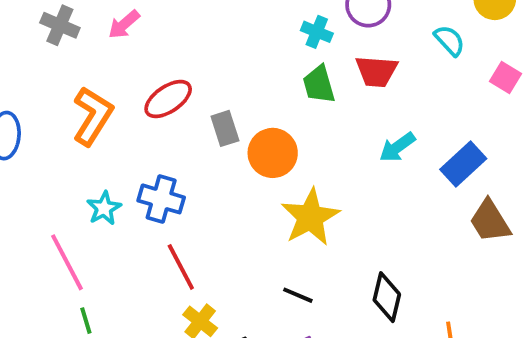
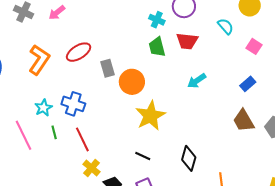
blue rectangle: (463, 164) -> (248, 84), moved, size x0.7
green line: (86, 321) -> (54, 132), moved

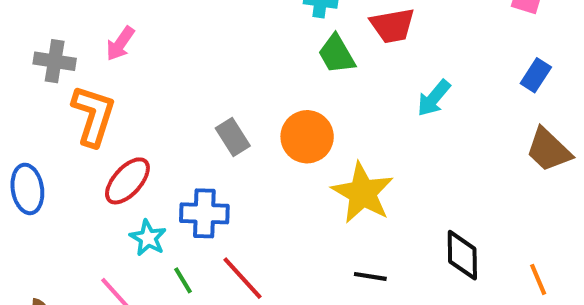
red ellipse: (79, 52) -> (127, 181), moved
orange L-shape: (39, 60) -> (93, 116), moved
gray rectangle: (108, 68) -> (233, 137), moved

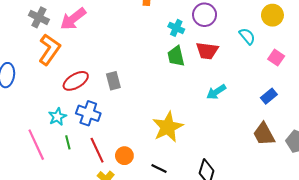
pink arrow: (120, 44) -> (73, 19), size x1.5
orange circle: (307, 137) -> (124, 156), moved, size x0.7
red ellipse: (127, 181) -> (76, 81), moved

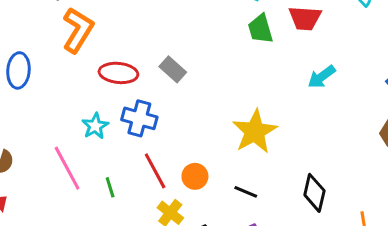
red ellipse: (76, 81) -> (118, 73), turned 40
gray rectangle: (113, 81) -> (173, 69), turned -30
green line: (68, 142) -> (110, 187), moved

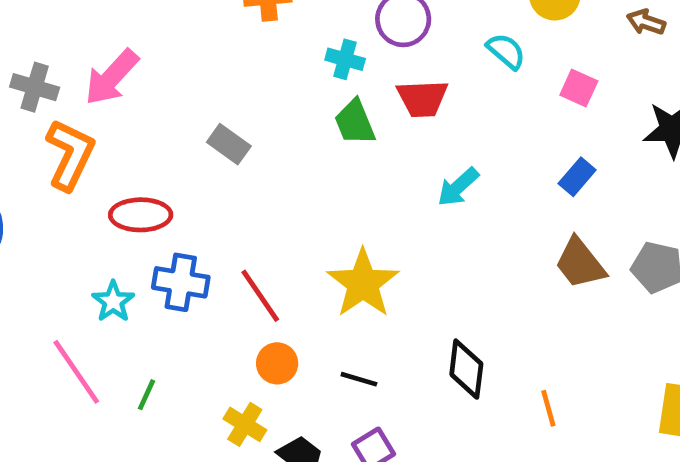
gray rectangle: (173, 69) -> (229, 144), moved
red line: (155, 171) -> (260, 296), moved
green line: (110, 187) -> (147, 395), turned 48

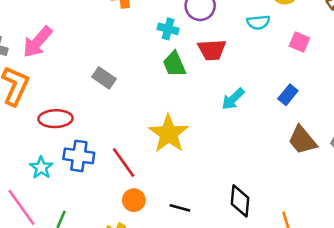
cyan semicircle: (506, 51) -> (258, 22), turned 135
blue rectangle: (577, 177) -> (288, 95), moved
yellow star: (363, 283) -> (169, 134), moved

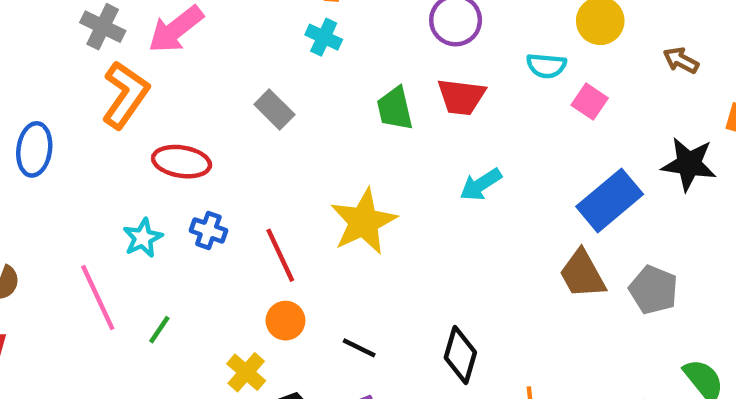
cyan cross: (168, 29) -> (324, 37), moved
pink square: (299, 42) -> (590, 102), moved
blue rectangle: (288, 95) -> (610, 200), moved, size x1.8
blue cross: (79, 156) -> (208, 230), size x0.7

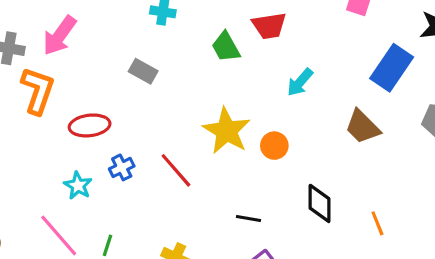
blue cross: (208, 230) -> (122, 167), turned -30
brown trapezoid: (582, 274) -> (362, 127), moved
orange circle: (286, 321) -> (274, 146), moved

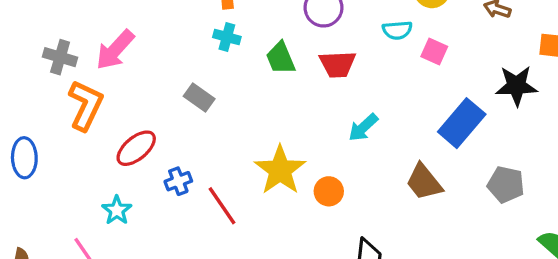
green trapezoid: (226, 47) -> (281, 58), moved
red ellipse: (90, 125) -> (136, 148), turned -39
blue cross: (122, 167) -> (178, 181), moved

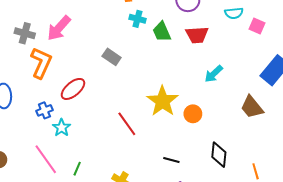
cyan cross: (227, 37) -> (138, 19), moved
blue cross: (178, 181) -> (44, 110), moved

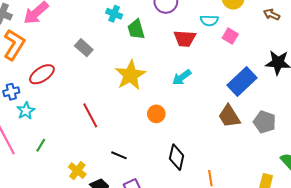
red trapezoid: (197, 35) -> (185, 39), moved
yellow star: (162, 101) -> (130, 75), moved
brown trapezoid: (252, 107) -> (229, 116), moved
black line: (171, 160) -> (119, 155), moved
green line: (77, 169) -> (41, 145), moved

